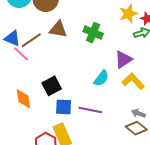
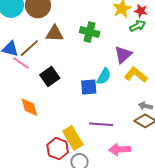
black square: (52, 86) -> (50, 76), moved
blue square: (64, 107) -> (89, 87), moved
purple line: (90, 110) -> (101, 124), moved

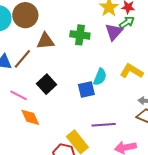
purple triangle: (123, 55) -> (114, 32), moved
pink line: (21, 63) -> (19, 95), moved

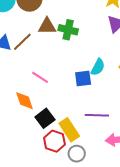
green cross: (80, 35) -> (68, 30), moved
black square: (46, 84) -> (45, 118), moved
pink line: (19, 95) -> (40, 77), moved

